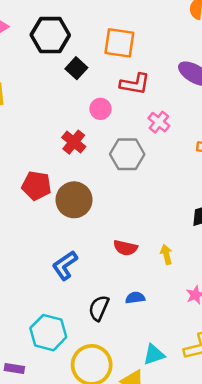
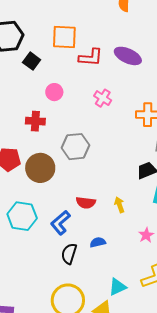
red L-shape: (135, 84) -> (91, 57), moved
red cross: (74, 142) -> (35, 121), turned -30
gray hexagon: (127, 154) -> (76, 147), moved
blue L-shape: (65, 265) -> (60, 223), moved
cyan hexagon: (48, 333) -> (22, 216), moved

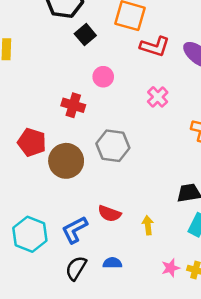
cyan hexagon: (22, 216) -> (30, 234), moved

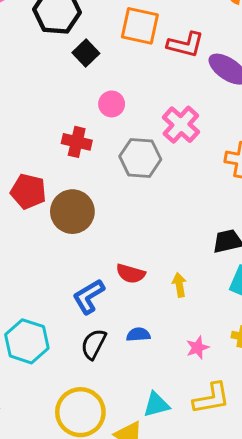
red L-shape: (155, 46) -> (185, 45), moved
pink cross: (158, 97) -> (181, 125), size x1.4
gray hexagon: (113, 146) -> (140, 158), moved
cyan hexagon: (30, 234) -> (27, 341), moved
pink star: (171, 268) -> (197, 348), moved

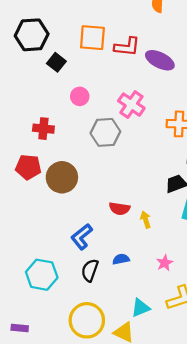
red cross: (77, 142) -> (43, 129), moved
red semicircle: (131, 274) -> (120, 209), moved

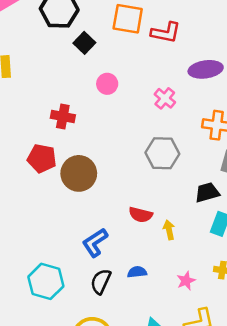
purple ellipse: (160, 60) -> (206, 69), moved, turned -40
pink cross: (131, 105) -> (165, 98), size x0.7
gray hexagon: (105, 132) -> (162, 153), moved

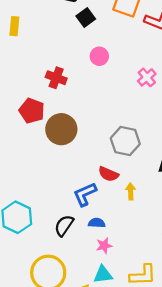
gray hexagon: (162, 153) -> (125, 141), moved
blue L-shape: (95, 243) -> (85, 194), moved
pink star: (186, 281) -> (104, 246), moved

